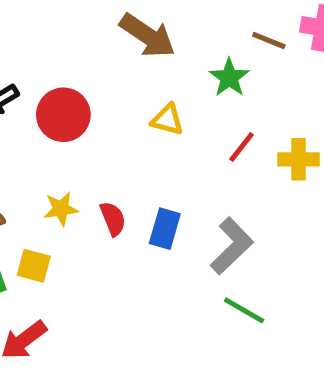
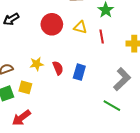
red circle: (63, 115) -> (52, 24), moved
red line: (242, 147) -> (102, 36), moved, turned -48
gray L-shape: (232, 246) -> (122, 79), moved

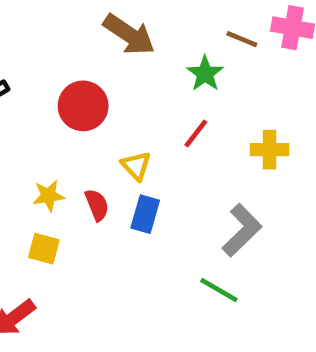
yellow triangle: (80, 27) -> (136, 166), moved, turned 32
red line: (102, 36) -> (196, 134), turned 48
yellow square: (25, 87) -> (44, 249), moved

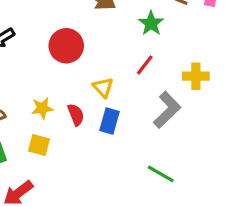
gray L-shape: (242, 230) -> (167, 110), moved

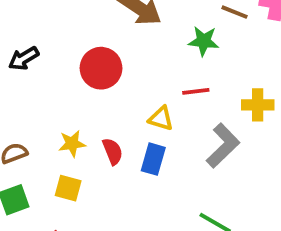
green star: (151, 23) -> (204, 41), turned -30
red line: (145, 65) -> (196, 91), turned 45
yellow triangle: (103, 87) -> (161, 118), moved, turned -30

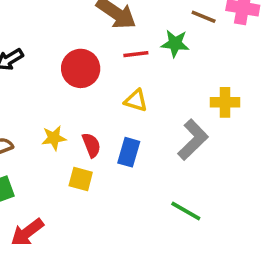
red line: (196, 91) -> (136, 54), moved
yellow triangle: (161, 118) -> (136, 101), moved
yellow square: (68, 188) -> (81, 179), moved

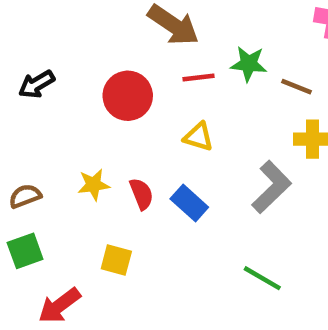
brown line: (204, 17) -> (297, 87), moved
blue rectangle: (129, 152) -> (189, 203), turned -64
yellow square: (81, 179) -> (116, 260), moved

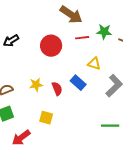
yellow triangle: (198, 137) -> (94, 64), moved
blue rectangle: (189, 203) -> (78, 83), moved
green line: (262, 278) -> (110, 126), turned -30

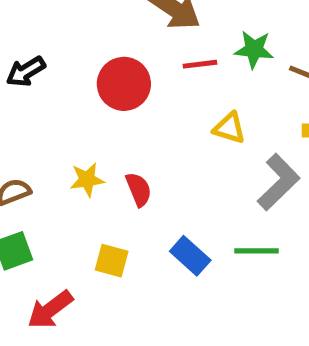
blue rectangle: (78, 83) -> (190, 256), moved
green line: (110, 126) -> (256, 251), moved

